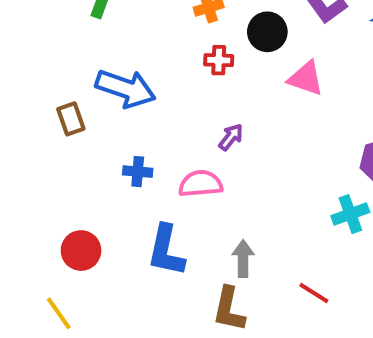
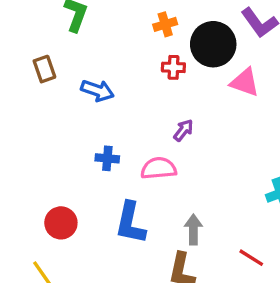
black circle: (267, 32) -> (213, 44), size x1.4
blue arrow: (126, 88) -> (97, 91), size x0.7
brown rectangle: (71, 119) -> (44, 69), moved

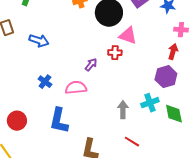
red cross: (173, 67) -> (115, 53), moved
blue cross: (107, 158) -> (45, 82), turned 32
gray arrow: (193, 230) -> (123, 110), moved

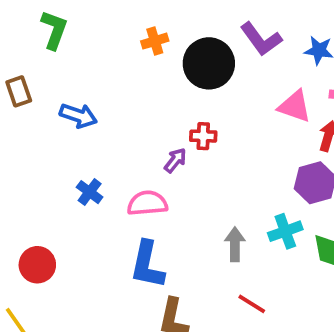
pink triangle: (128, 36) -> (295, 106), moved
red cross: (115, 53) -> (203, 136), moved
blue L-shape: (59, 121) -> (147, 265), moved

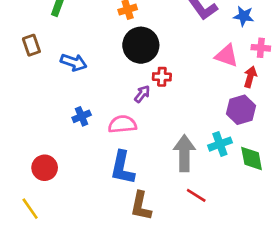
black circle: (209, 63) -> (141, 45), moved
blue cross: (90, 192) -> (82, 116), turned 30
gray arrow: (235, 244) -> (184, 153), size x1.5

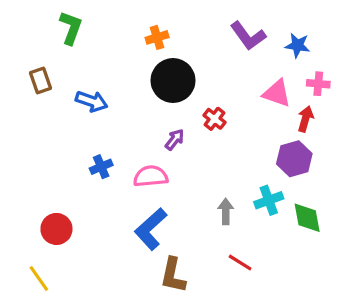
red cross: (162, 77) -> (214, 119), moved, turned 36
gray arrow: (184, 153) -> (226, 211), size x0.6
blue L-shape: (122, 168) -> (151, 229), turned 36

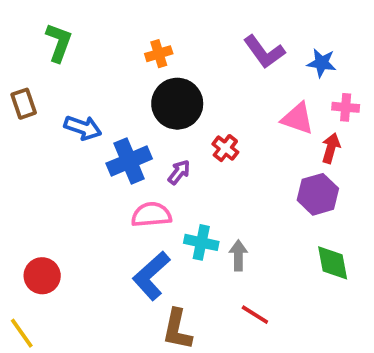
blue cross: (101, 167) -> (129, 161), moved, size x1.6
cyan cross: (269, 200) -> (201, 242), moved, turned 32

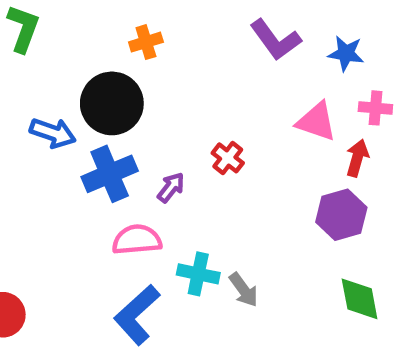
black circle: (177, 104) -> (112, 103), moved
gray arrow: (238, 255) -> (244, 290), turned 144

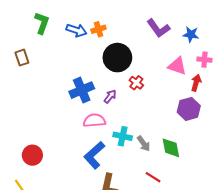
black circle: (112, 103) -> (117, 58), moved
blue arrow: (53, 133) -> (76, 30), moved
green diamond: (360, 299) -> (171, 148), moved

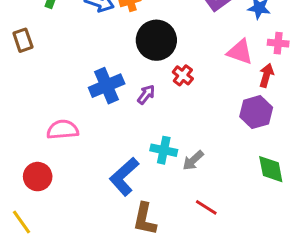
pink semicircle: (94, 121) -> (63, 130), moved
gray arrow: (144, 144) -> (193, 160), turned 84
green diamond: (171, 148) -> (271, 169), moved

